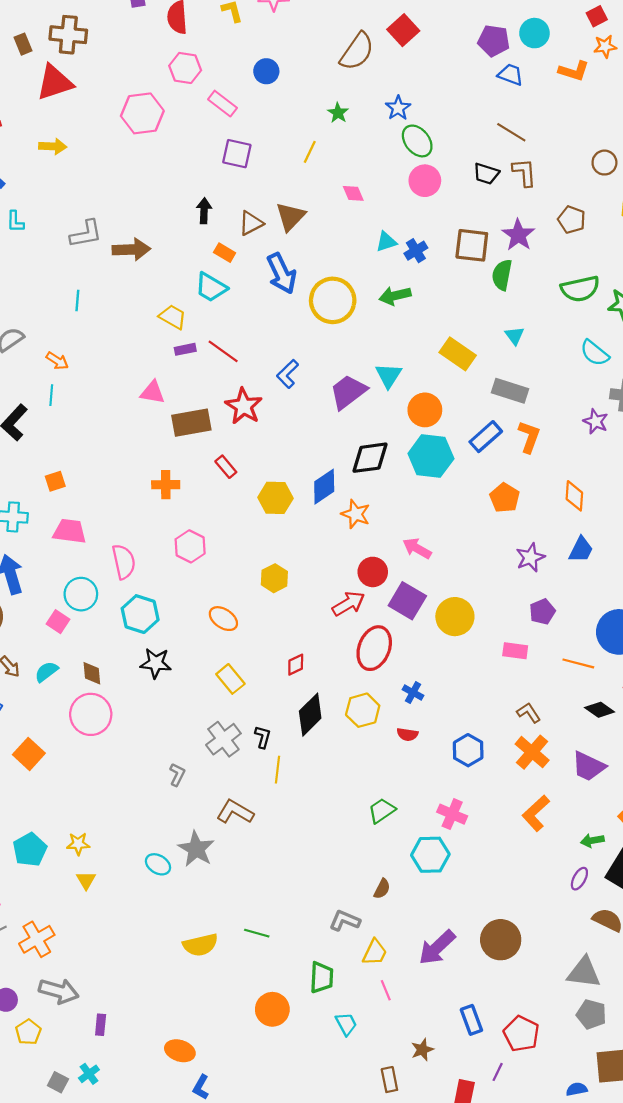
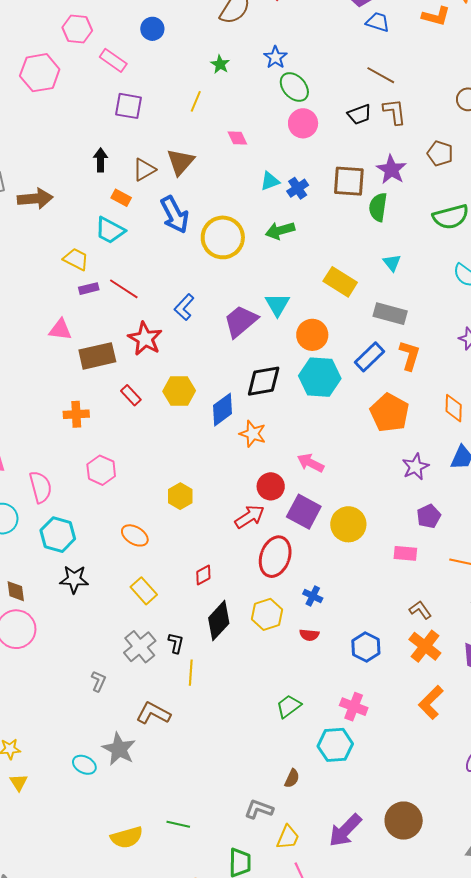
black trapezoid: (486, 174) -> (359, 114), turned -35
yellow hexagon: (275, 498) -> (179, 391), moved
orange pentagon: (505, 498) -> (389, 413), size x1.4

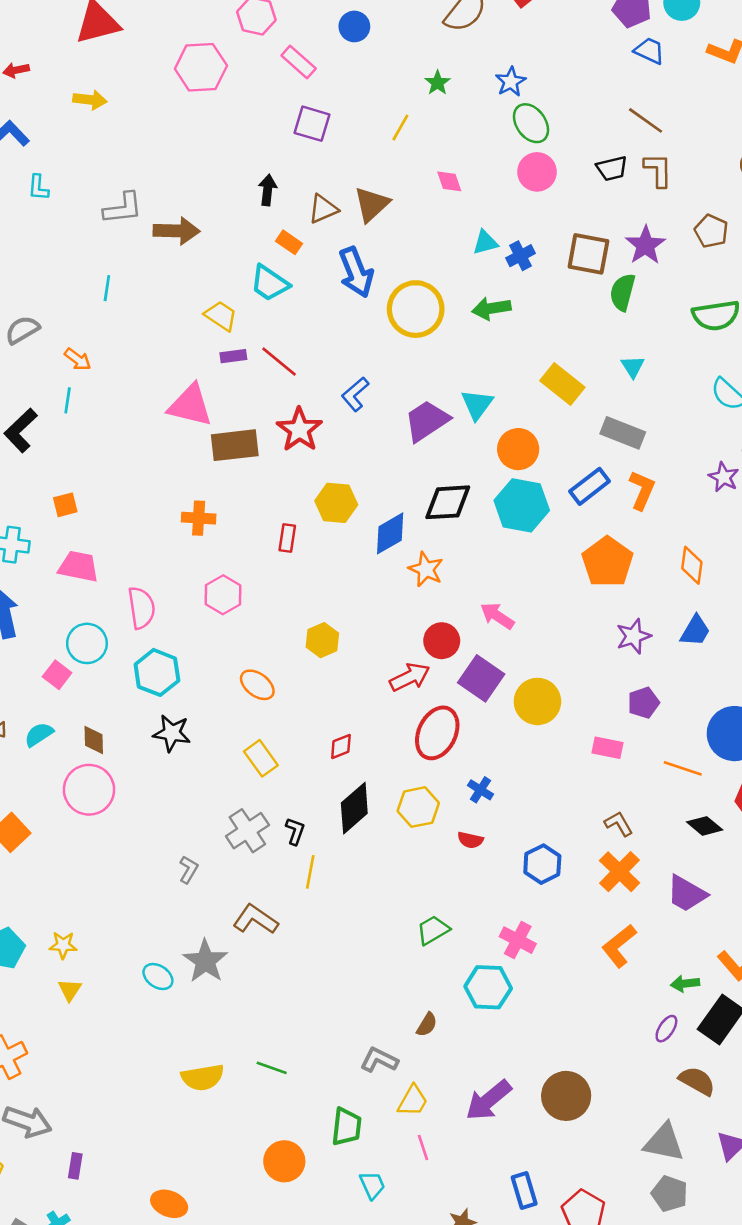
pink triangle: (60, 330) -> (190, 405), size x1.5
red rectangle: (131, 395) -> (287, 538), moved, turned 45

